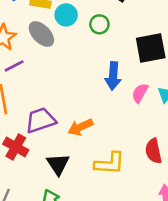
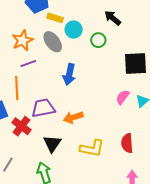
blue arrow: (113, 76) -> (69, 74), moved

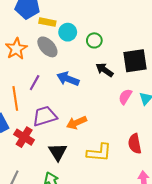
black arrow: (113, 18) -> (105, 70), moved
purple line: (28, 63) -> (35, 83), moved, turned -35
blue arrow: (69, 74) -> (68, 79), turned 105

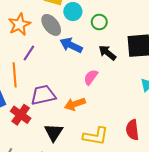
blue arrow: (68, 79) -> (71, 45), moved
purple line: (35, 83) -> (29, 53), moved
pink semicircle: (125, 97) -> (91, 77), moved

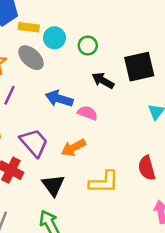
blue arrow: (71, 45) -> (59, 99), moved
pink semicircle: (91, 77) -> (88, 113), turned 84
purple trapezoid: (43, 95) -> (34, 143), turned 70

